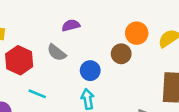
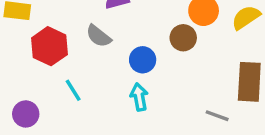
cyan line: (37, 94) -> (73, 90), turned 36

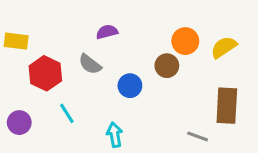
cyan arrow: (139, 97) -> (115, 135), moved
purple circle: (26, 114) -> (19, 123), moved

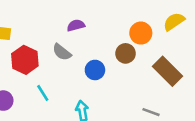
yellow semicircle: (224, 47) -> (174, 22), moved
brown rectangle: (227, 106) -> (168, 71), moved, turned -48

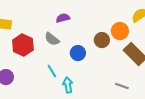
orange circle: (141, 33) -> (120, 31), moved
cyan line: (43, 93) -> (52, 71), moved

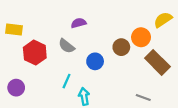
cyan line: (52, 71) -> (67, 81), turned 56

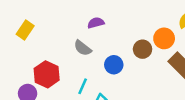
yellow rectangle: (14, 30) -> (25, 30), turned -63
red hexagon: (35, 53) -> (47, 74), moved

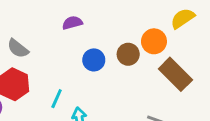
gray semicircle: (83, 48) -> (18, 48), moved
blue circle: (114, 65) -> (94, 60), moved

